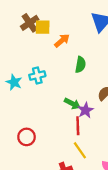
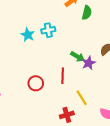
green semicircle: (80, 65) -> (87, 13), moved
red line: (78, 126) -> (63, 76), moved

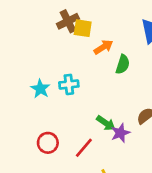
red line: (63, 76) -> (84, 148), turned 35
red circle: (36, 83) -> (48, 143), moved

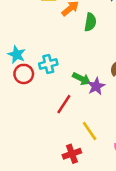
cyan cross: (69, 84) -> (48, 64), moved
red circle: (48, 143) -> (24, 74), moved

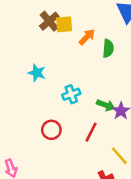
cyan star: (17, 54) -> (37, 73), moved
red circle: (24, 74) -> (51, 130), moved

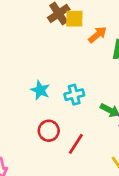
cyan star: (37, 73) -> (40, 90), moved
red line: (91, 132) -> (76, 144), moved

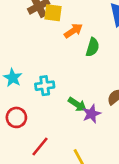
red line: (76, 144) -> (40, 146), moved

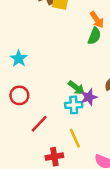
orange arrow: (73, 31) -> (97, 20), moved, turned 84
cyan cross: (45, 86) -> (74, 105), moved

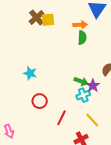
orange arrow: (97, 20) -> (80, 25), turned -40

